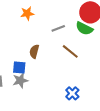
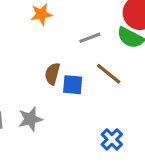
blue square: (19, 67) -> (73, 85), moved

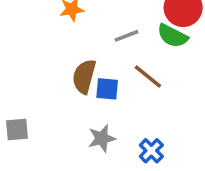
brown semicircle: (52, 74) -> (84, 76), size x1.4
gray star: (30, 119) -> (102, 138), moved

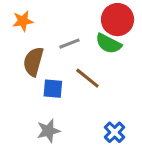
brown semicircle: (84, 76) -> (33, 62), moved
blue cross: (151, 151) -> (115, 132), moved

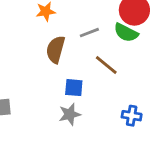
blue square: (53, 89) -> (74, 88), moved
blue cross: (115, 132) -> (132, 116), turned -36

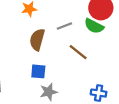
blue square: (74, 88) -> (38, 71), moved

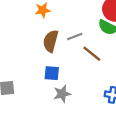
gray line: (64, 26) -> (75, 36), moved

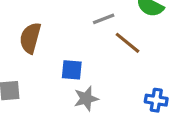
brown semicircle: (51, 41) -> (30, 38), moved

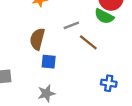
brown semicircle: (30, 38) -> (37, 39), moved
gray star: (86, 99) -> (46, 93), moved

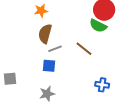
gray line: (71, 25) -> (55, 49), moved
brown semicircle: (37, 39) -> (45, 34), moved

